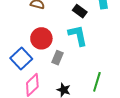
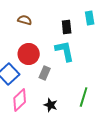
black rectangle: (80, 11) -> (67, 27), turned 48

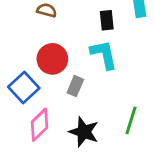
black star: (51, 105) -> (84, 132), size x1.5

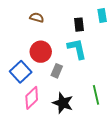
green line: (131, 120) -> (96, 95), turned -30

